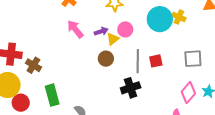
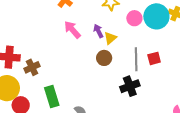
pink circle: (125, 29) -> (134, 18), moved
purple arrow: (101, 31) -> (98, 31), turned -96
brown cross: (33, 65) -> (32, 67), turned 35

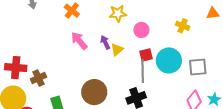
cyan circle: (156, 16) -> (169, 60), moved
brown circle: (104, 58) -> (94, 92), moved, size x1.6
red square: (154, 58) -> (146, 55), moved

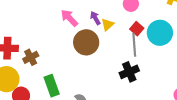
red square: (146, 55) -> (137, 29), turned -32
brown circle: (94, 92) -> (86, 42), moved

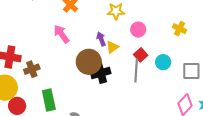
pink arrow: (69, 18) -> (61, 34), moved
cyan circle: (160, 33) -> (163, 62), size x0.6
black cross: (129, 72) -> (101, 73), moved

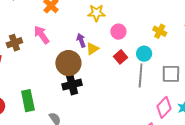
cyan circle: (163, 62) -> (144, 54), moved
brown cross: (32, 69) -> (14, 43), moved
gray line: (136, 71) -> (141, 75), moved
black cross: (101, 73) -> (72, 85), moved

